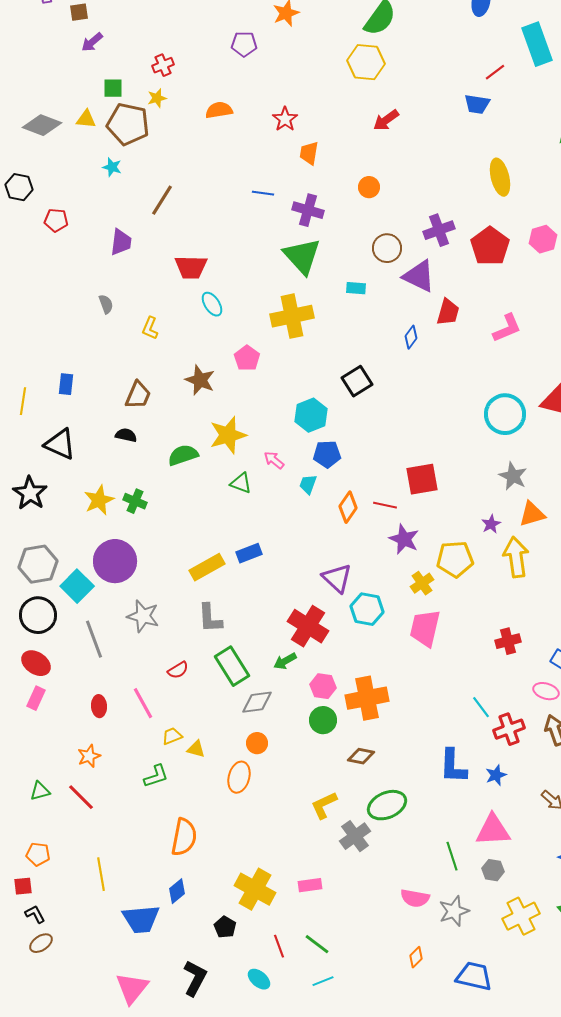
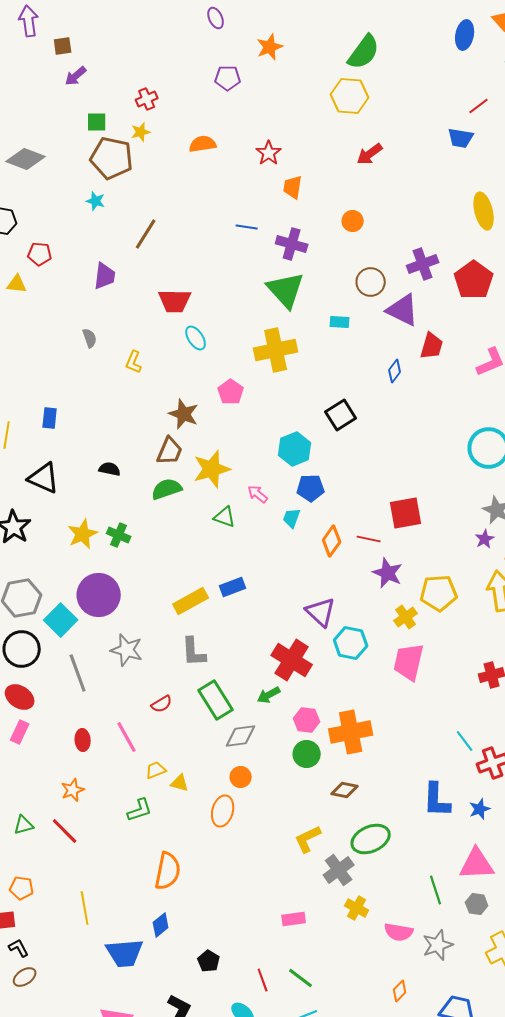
yellow triangle: (86, 119) -> (17, 284), moved
brown trapezoid: (138, 395) -> (170, 451), moved
purple star: (491, 524) -> (485, 539), moved
yellow cross: (255, 889) -> (357, 908), moved, size x0.6

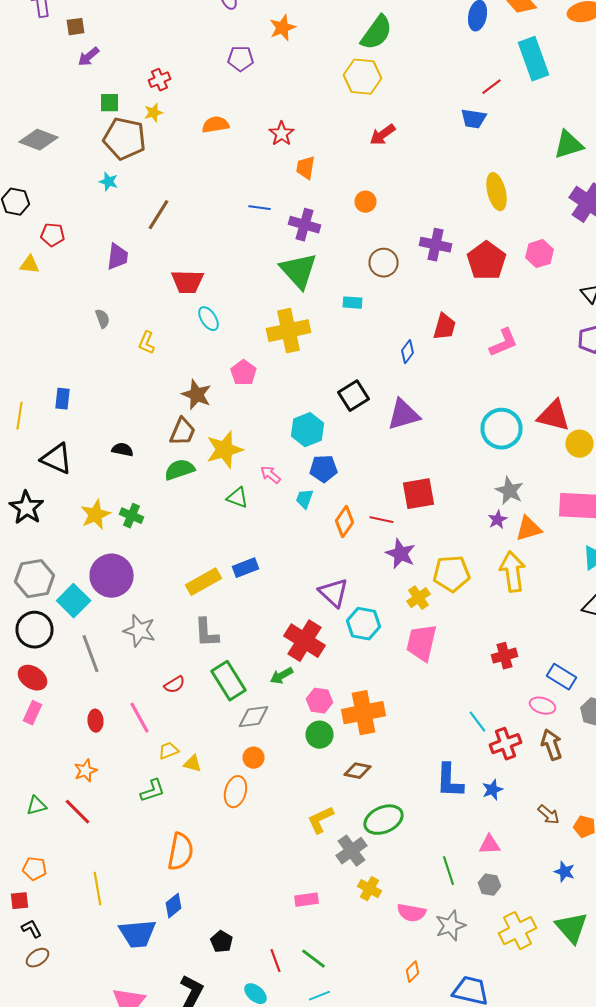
purple cross: (423, 264) -> (436, 245), turned 32
purple triangle: (403, 310) -> (404, 415), moved, turned -42
pink triangle: (477, 864) -> (490, 845), size x0.6

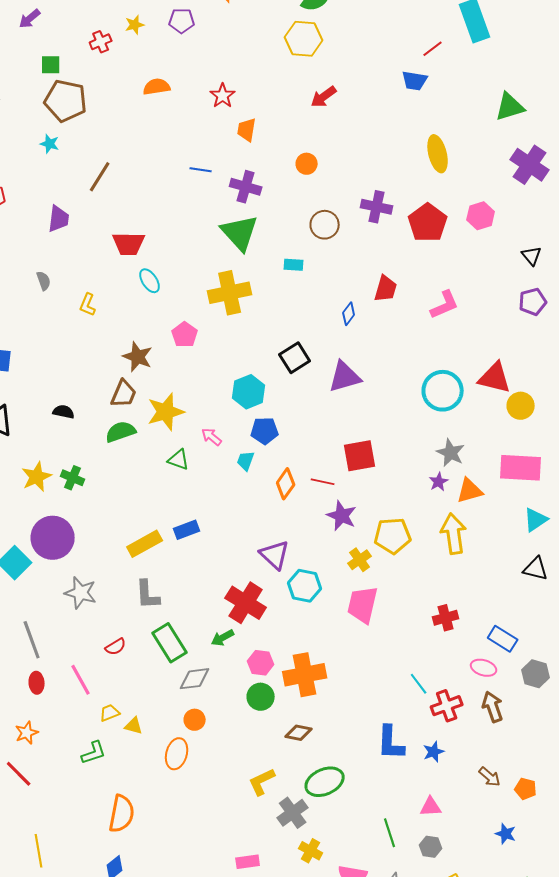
yellow star: (154, 113) -> (135, 25), moved
gray line: (90, 654) -> (32, 640), moved

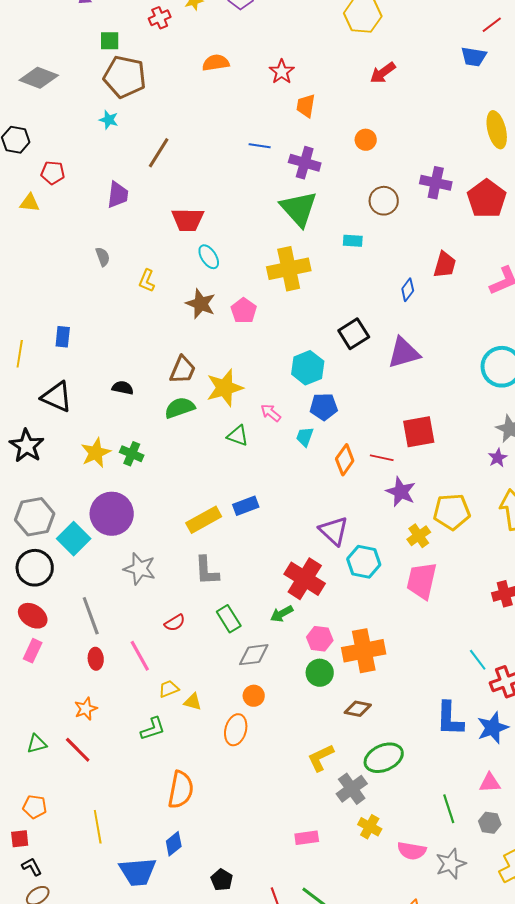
brown star: (138, 357) -> (201, 304), moved
green rectangle: (170, 643) -> (229, 619), size x0.7
blue star: (434, 752) -> (493, 728), size x1.5

